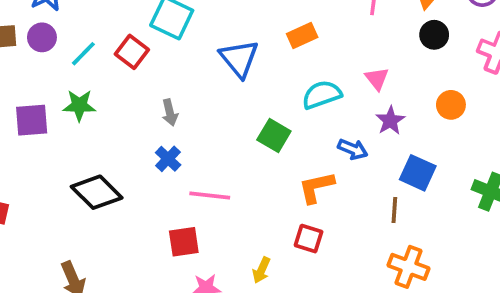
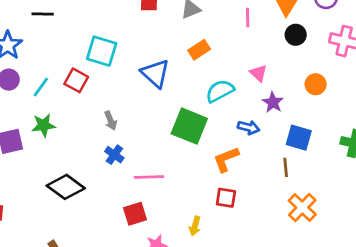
green square: (274, 136) -> (189, 126), size x1.5
orange cross: (408, 267) -> (302, 207), turned 32

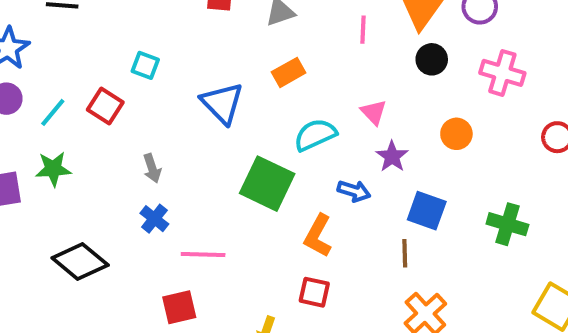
cyan square: (102, 51) -> (145, 65), size x0.6
orange L-shape: (226, 159) -> (318, 236), turned -44

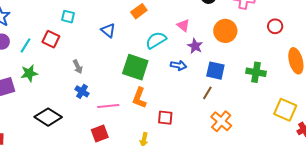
blue triangle: (222, 103) -> (108, 30), size x0.7
orange circle: (456, 134) -> (225, 31), size x1.5
orange L-shape: (318, 236) -> (139, 98), moved
brown line: (405, 253) -> (207, 93), turned 40

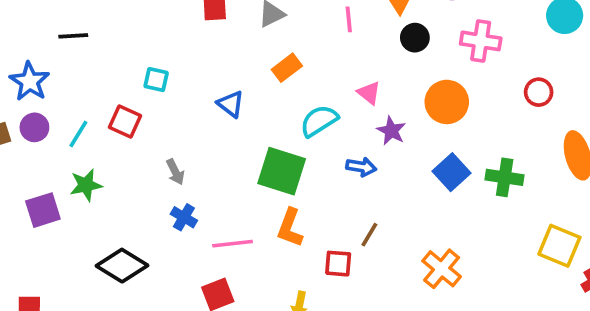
blue square: (215, 71) -> (452, 172), moved, turned 36
brown line: (207, 93) -> (369, 235), moved

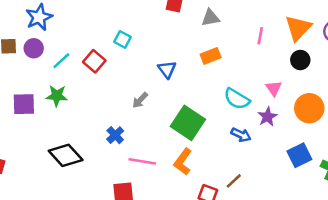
pink triangle: (369, 93) -> (274, 88), moved
cyan semicircle: (319, 121) -> (237, 99), moved, turned -132
gray arrow: (175, 172) -> (140, 100), moved, turned 54

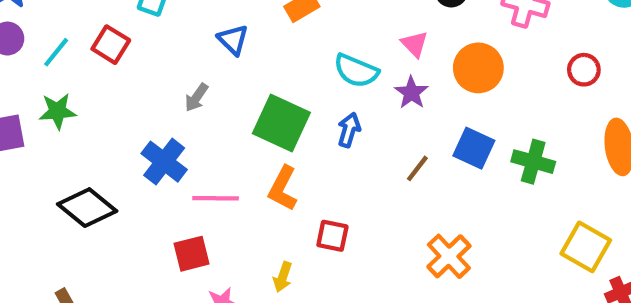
blue cross: (115, 135) -> (164, 162), size x1.5
blue arrow: (241, 135) -> (349, 130), moved, turned -90
blue square: (299, 155) -> (474, 148), turned -30
brown line: (234, 181) -> (417, 168), moved

